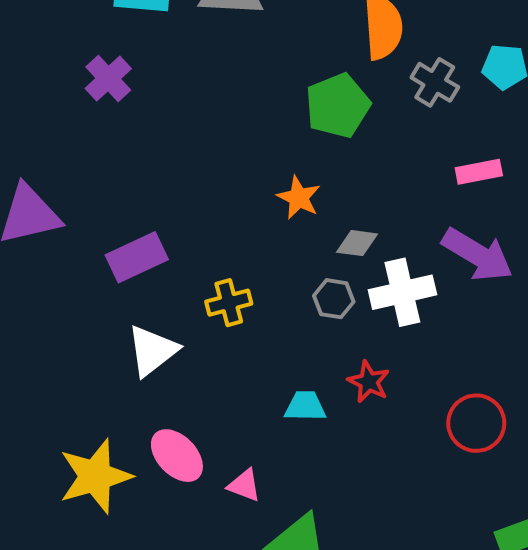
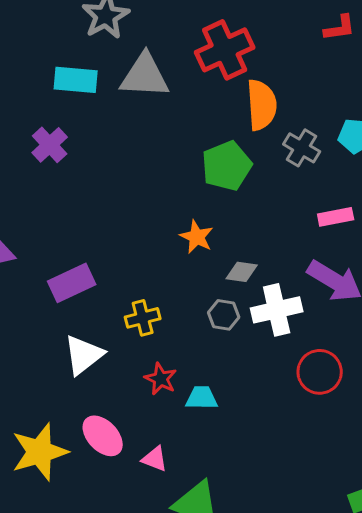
red star: (369, 382) -> (161, 379), moved
red circle: (476, 423) -> (320, 372), moved

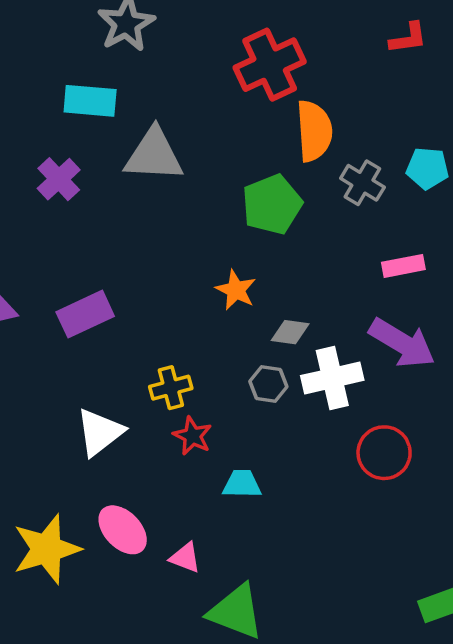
gray triangle: (145, 76) -> (154, 155), moved
purple rectangle: (72, 283) -> (85, 314), moved
red star: (161, 379) -> (192, 436), moved

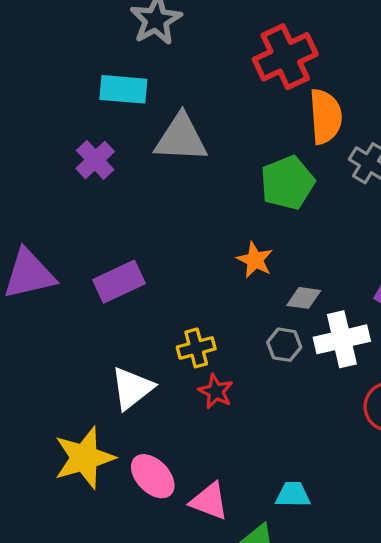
cyan trapezoid: (242, 484) -> (293, 495), moved
yellow star: (47, 549) -> (84, 458), moved
pink triangle: (185, 558) -> (209, 501), size x1.4

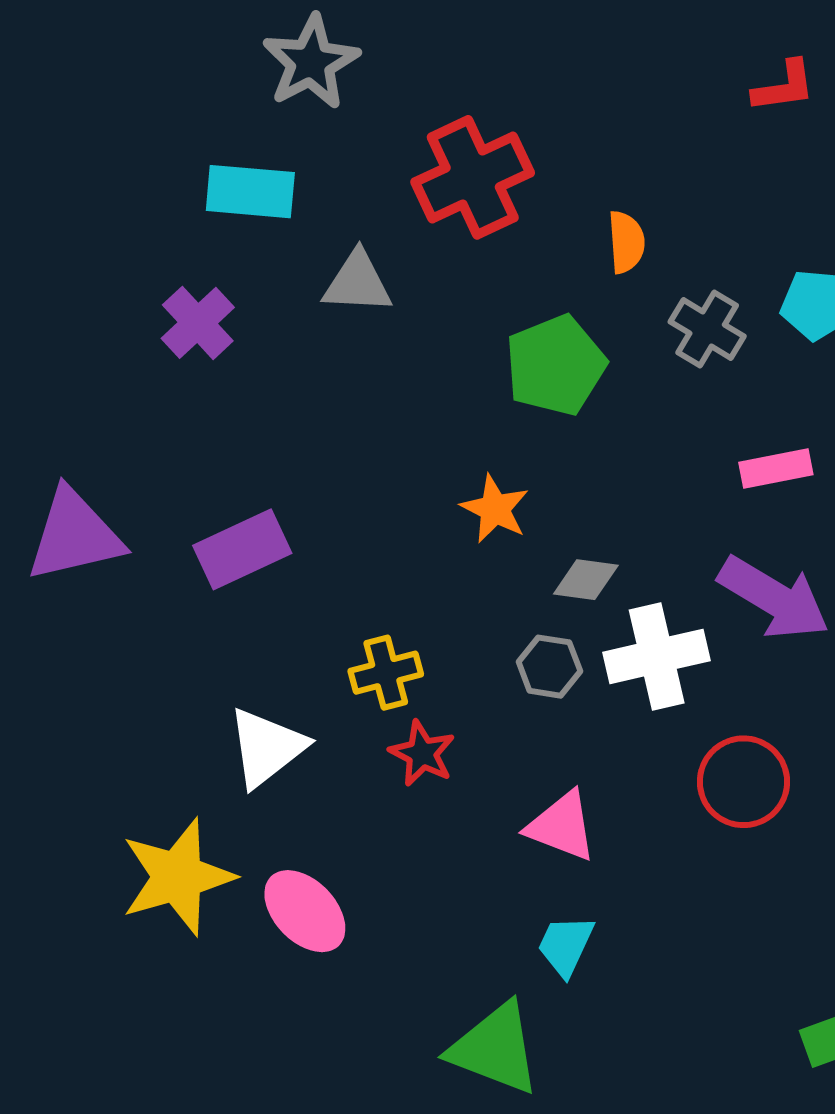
red cross: (285, 57) -> (473, 177), moved
orange semicircle: (325, 117) -> (626, 242), size x0.6
gray triangle: (181, 138) -> (357, 283), size x0.7
cyan trapezoid: (293, 495) -> (566, 945), turned -66
pink triangle: (209, 501) -> (562, 826), moved

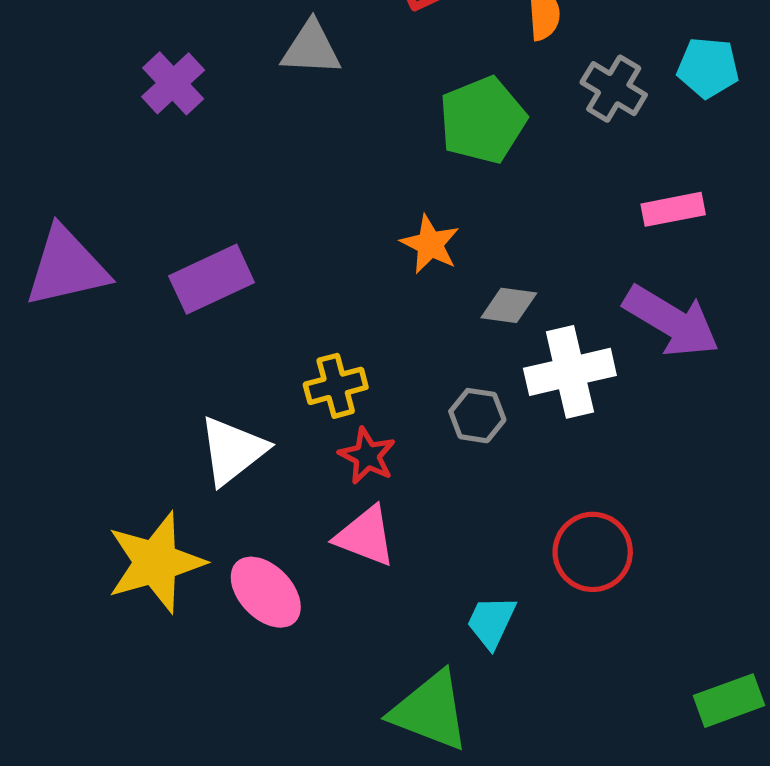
gray hexagon: (549, 667) -> (477, 416), moved
red circle: (743, 782) -> (593, 552), moved
pink triangle: (562, 826) -> (365, 536), moved

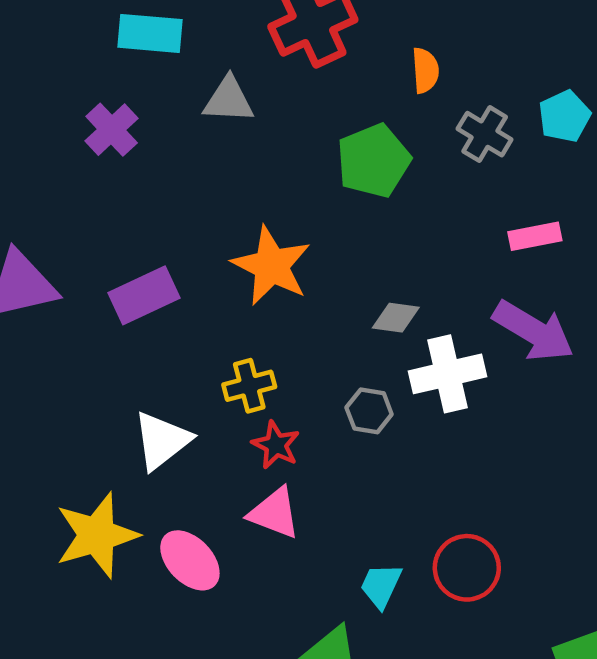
cyan pentagon: (708, 68) -> (564, 116), turned -30
orange star: (430, 244) -> (271, 266), moved, size x1.6
red circle: (593, 552) -> (467, 568), moved

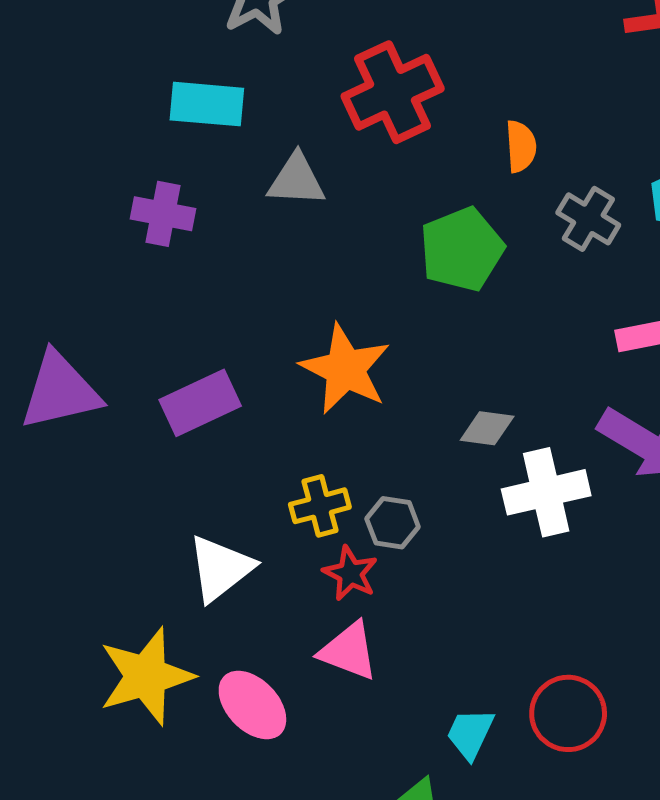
purple cross: (112, 130) -> (163, 214), turned -36
gray hexagon: (369, 411) -> (393, 523), moved

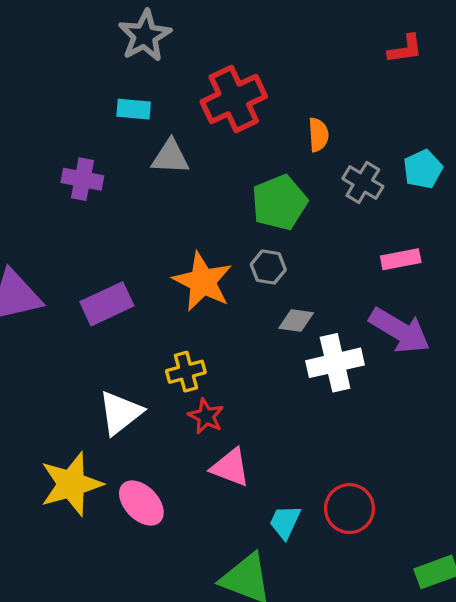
cyan rectangle: (207, 104) -> (134, 109), moved, size x0.7
gray hexagon: (393, 523) -> (268, 267), moved
pink triangle: (349, 651) -> (230, 467), moved

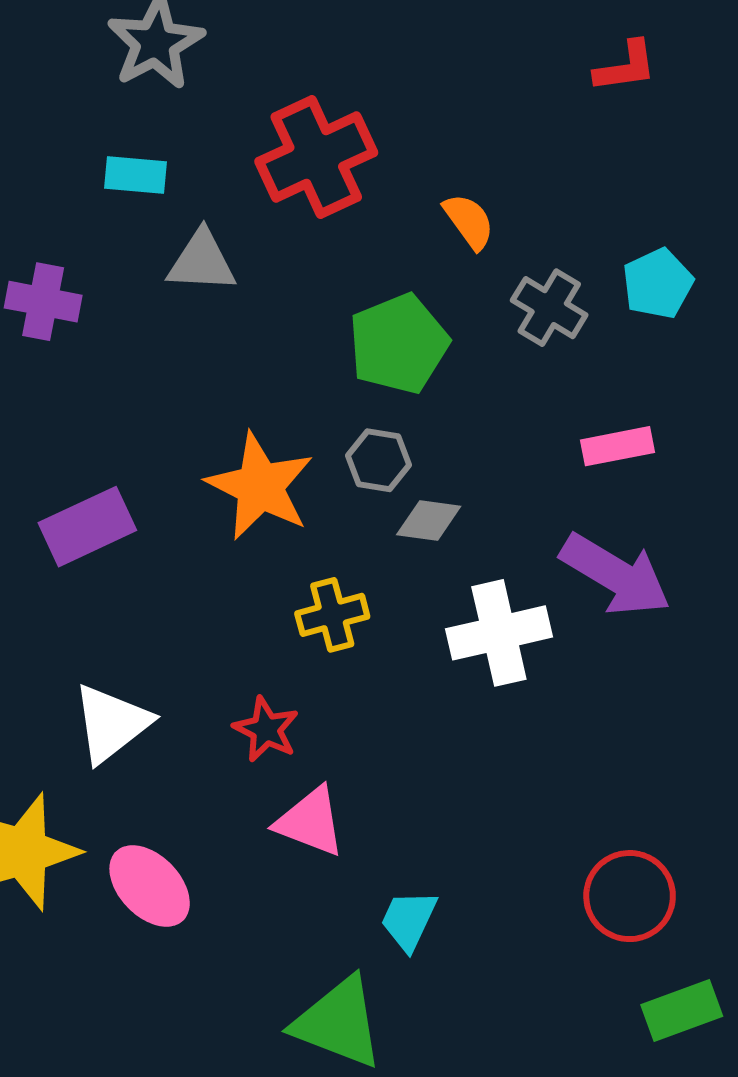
orange semicircle: (318, 135) -> (469, 221), turned -32
gray diamond: (296, 320) -> (429, 521), moved
yellow cross: (186, 372) -> (332, 615), moved
red circle: (349, 509) -> (630, 896), moved

